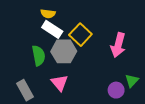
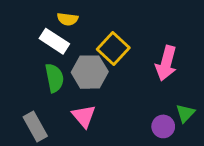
white rectangle: (52, 29) -> (54, 41), moved

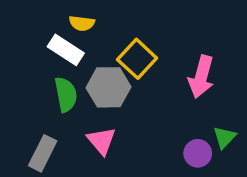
gray rectangle: (35, 126) -> (43, 153), turned 56

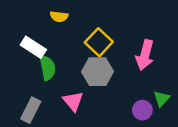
white rectangle: (66, 50) -> (33, 47), moved
gray hexagon: (109, 87) -> (97, 72), moved

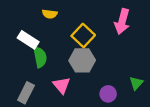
pink arrow: (145, 55) -> (122, 21), moved
purple circle: (142, 110) -> (108, 94), moved

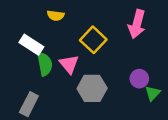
gray hexagon: (82, 60) -> (92, 88), moved
pink triangle: (62, 85) -> (69, 64), moved
purple circle: (108, 94) -> (139, 79), moved

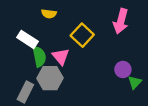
gray hexagon: (92, 88) -> (50, 78), moved

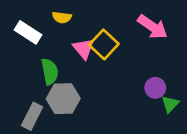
pink arrow: (121, 21) -> (153, 27), turned -70
white rectangle: (27, 39) -> (28, 32), moved
pink triangle: (61, 57) -> (84, 49), moved

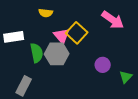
white rectangle: (28, 32) -> (14, 37), moved, turned -42
purple circle: (155, 88) -> (103, 65), moved
gray hexagon: (63, 99) -> (57, 54), moved

